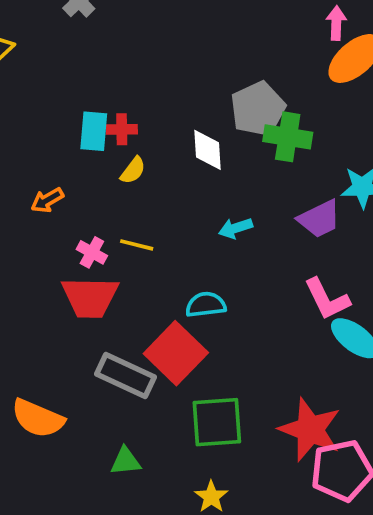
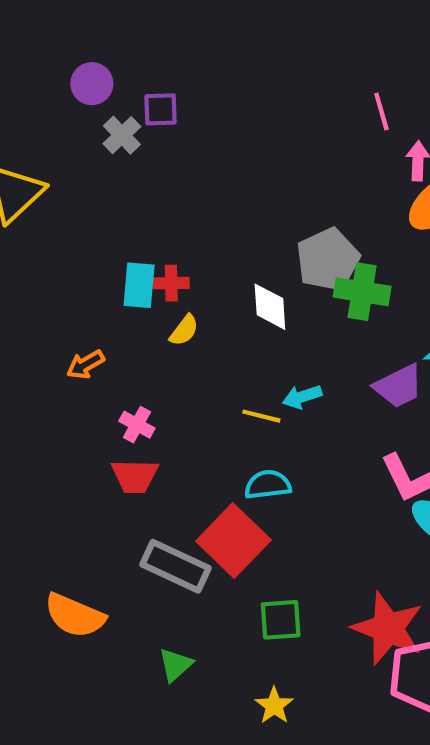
yellow line: (137, 245) -> (261, 416), moved
red trapezoid: (90, 297) -> (135, 476), size x0.7
green square: (217, 422) -> (281, 620), size x0.7
green triangle: (125, 461) -> (176, 665), turned -36

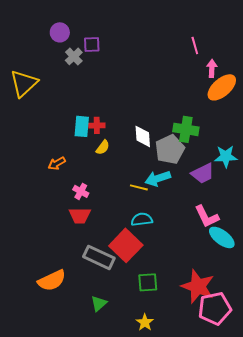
gray pentagon: (328, 260) -> (170, 149), moved
cyan arrow: (302, 397) -> (158, 178), size x1.4
orange semicircle: (75, 616) -> (52, 280), turned -48

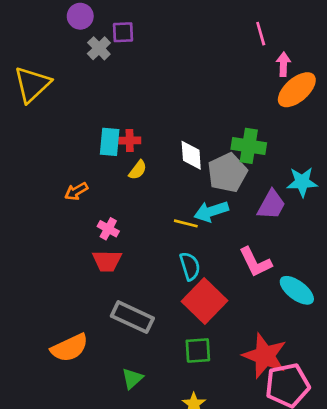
purple trapezoid: (203, 173) -> (271, 205), turned -35
pink L-shape: (207, 216) -> (255, 262), moved
cyan semicircle: (142, 219) -> (190, 266), turned 80
red square: (126, 245) -> (205, 301), moved

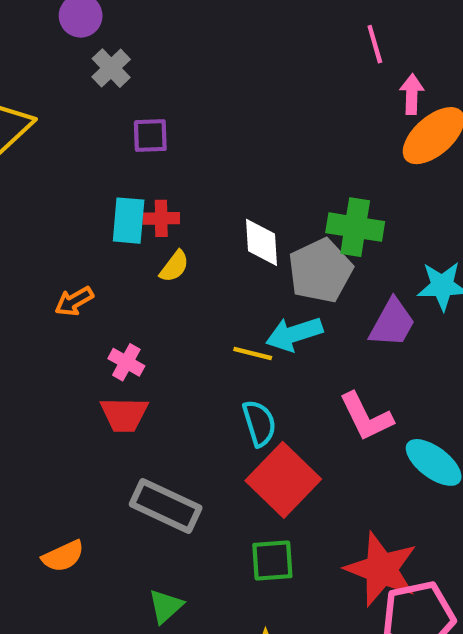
purple square: (123, 32) -> (150, 136), moved
orange semicircle: (70, 348) -> (63, 556), size x0.7

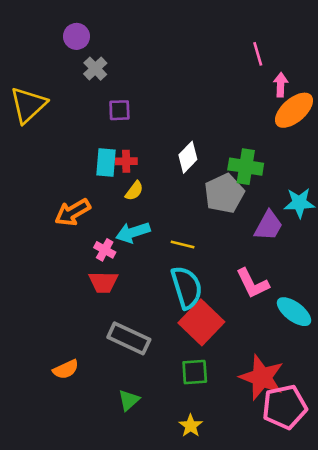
white diamond: (261, 242) -> (188, 157), moved, turned 48
orange arrow: (74, 301) -> (72, 212), size x1.5
cyan arrow: (294, 334) -> (133, 232), moved
cyan semicircle: (259, 423) -> (187, 287), size x1.5

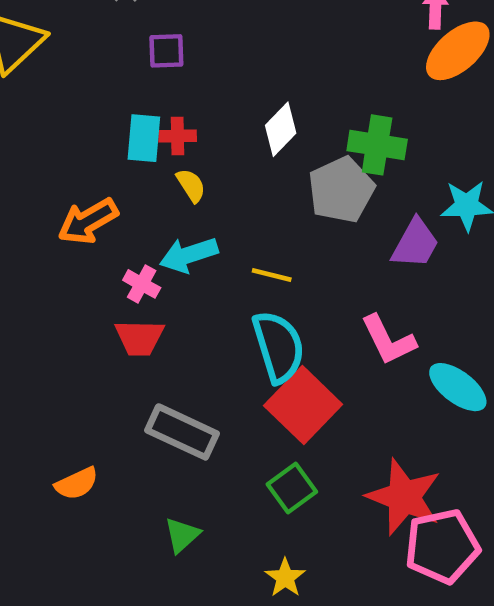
yellow semicircle: (134, 191) -> (191, 185), turned -70
green square: (195, 372) -> (292, 488), turned -32

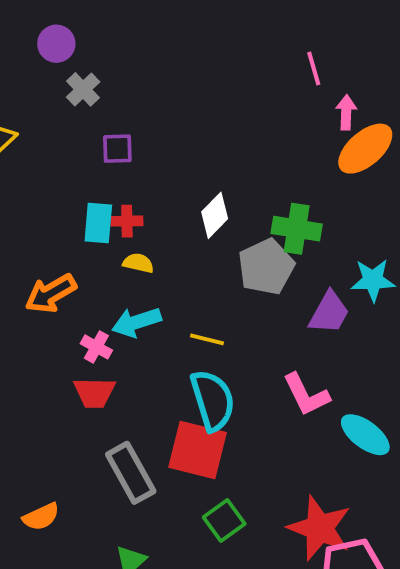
yellow semicircle: (191, 185) -> (138, 263), turned -44
red square: (303, 405) -> (197, 450), moved, turned -30
gray rectangle: (182, 432) -> (131, 473), turned 36

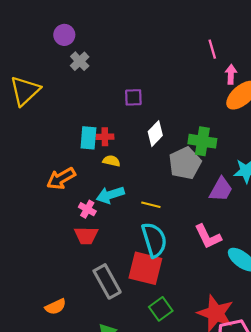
purple square: (117, 149) -> (133, 97), moved

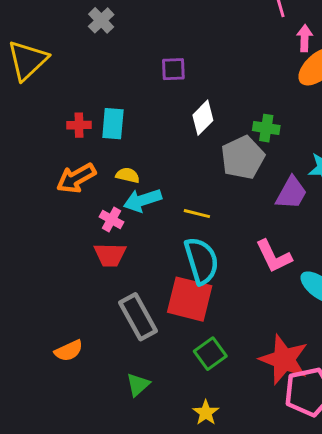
red cross: (105, 137) -> (79, 125), moved
green cross: (202, 141) -> (266, 128), size x0.7
yellow semicircle: (111, 161) -> (128, 175), moved

